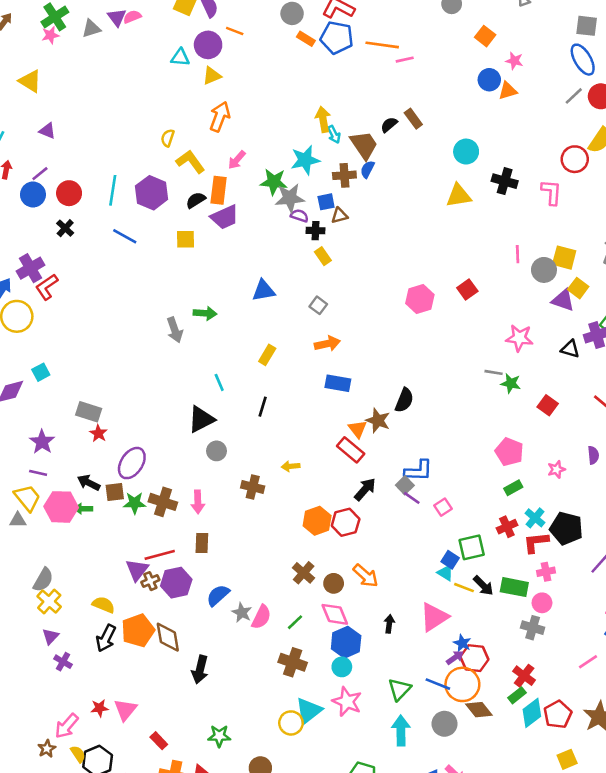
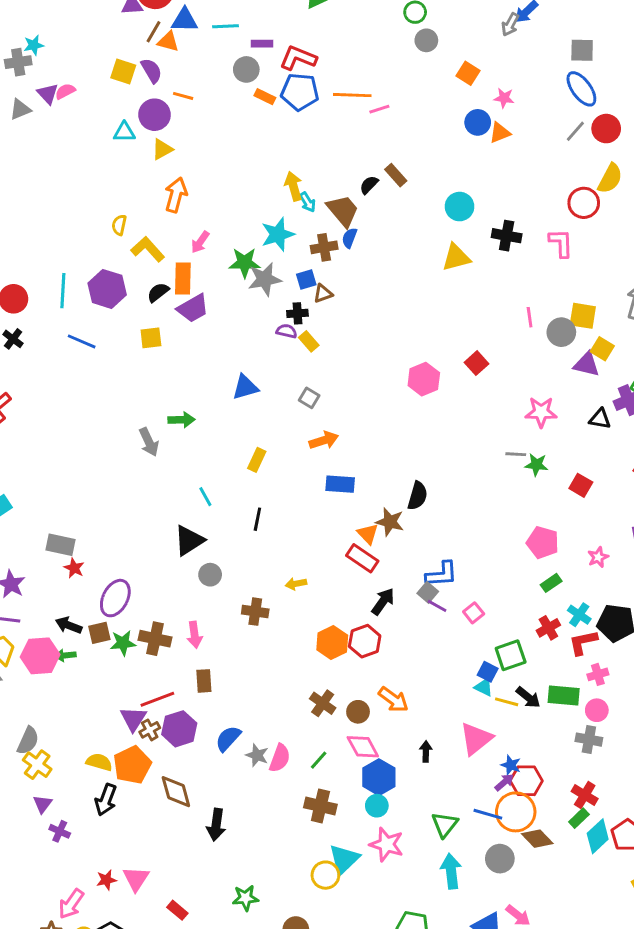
purple semicircle: (299, 216) -> (287, 331), moved
orange pentagon: (138, 631) -> (132, 765), moved

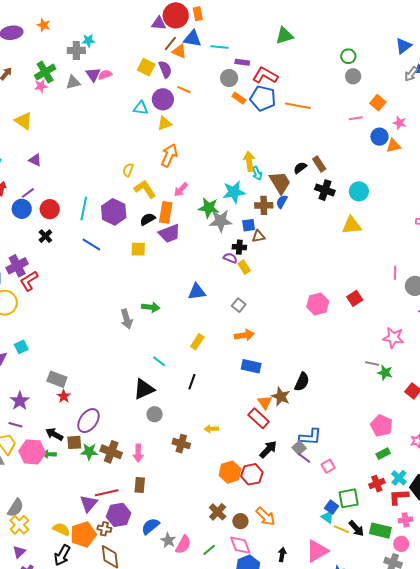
pink line: (379, 109) -> (356, 118), moved
black cross: (507, 236) -> (325, 190), moved
cyan line: (205, 497) -> (159, 361), turned -32
brown cross: (150, 730) -> (104, 529), moved, turned 32

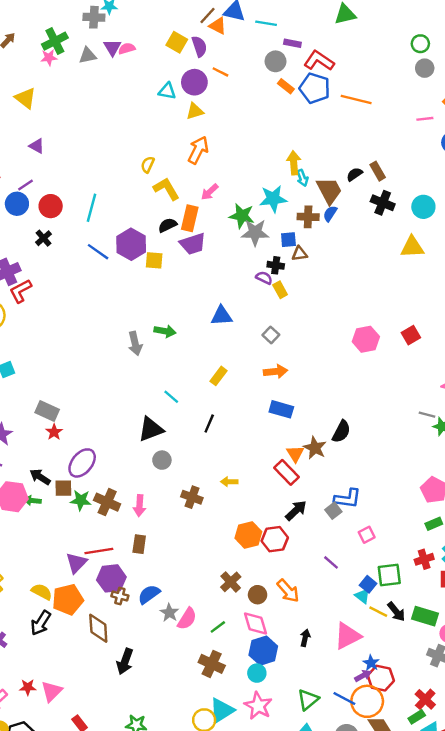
purple hexagon: (114, 212) -> (131, 244), moved
purple line: (304, 458) -> (331, 562), moved
brown cross: (104, 529) -> (120, 596), moved

